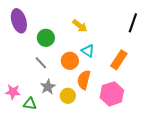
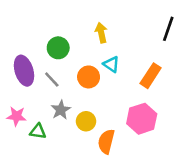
purple ellipse: (19, 21) -> (24, 71), moved
yellow arrow: (80, 26) -> (101, 33), turned -140
orange semicircle: (84, 80) -> (106, 141), moved

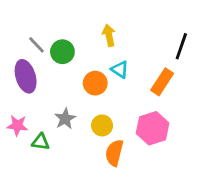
black line: (168, 29) -> (181, 46), moved
gray line: (52, 79) -> (36, 45), moved
yellow circle: (86, 121) -> (102, 125), moved

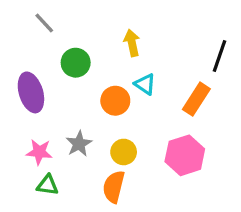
gray line: (36, 45) -> (44, 23), moved
pink star: (17, 125) -> (39, 152), moved
green triangle: (41, 142) -> (48, 185), moved
orange semicircle: (114, 153) -> (114, 187), moved

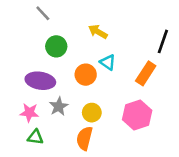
gray line: (44, 23) -> (43, 13), moved
yellow arrow: (132, 43) -> (98, 32), turned -48
purple ellipse: (31, 92) -> (40, 81), moved, turned -64

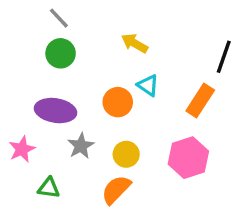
green circle: (56, 46) -> (61, 53), moved
pink star: (29, 113) -> (22, 149), moved, turned -30
orange semicircle: (84, 138) -> (116, 190), turned 30

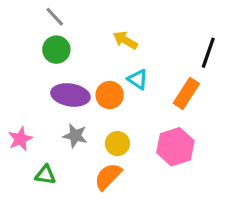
purple ellipse: (56, 111) -> (70, 95), moved
gray star: (81, 146) -> (75, 136), turned -30

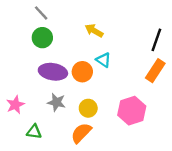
orange rectangle: (186, 93) -> (155, 71), moved

